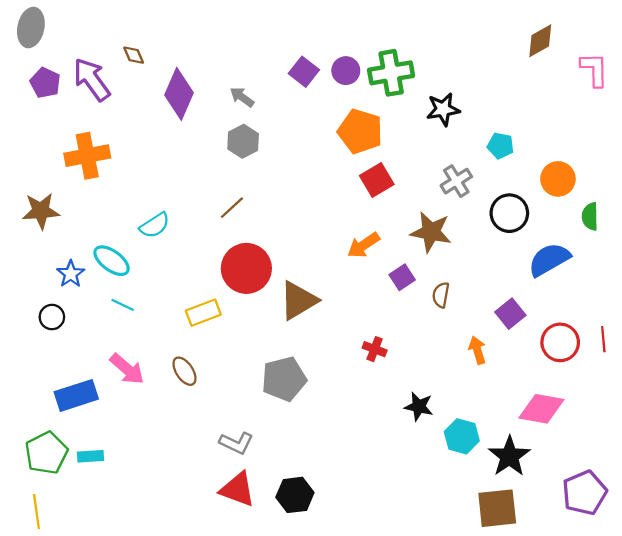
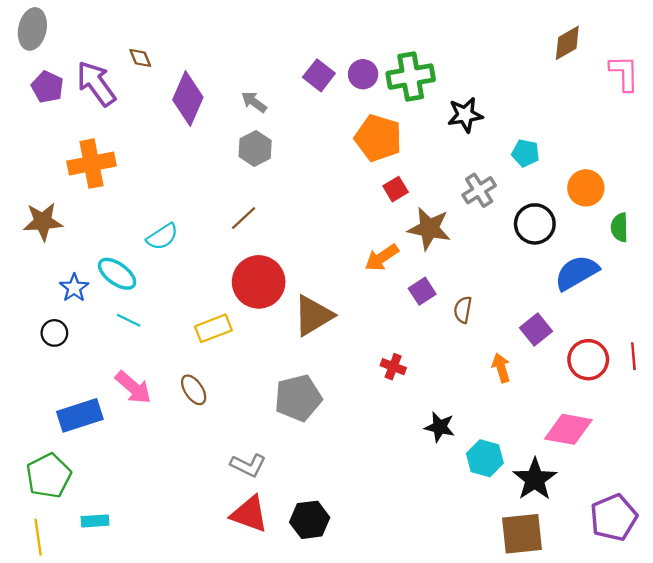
red square: (377, 180) -> (396, 189), size x0.7
brown star: (431, 232) -> (429, 229), moved
cyan rectangle: (91, 456) -> (95, 521), moved

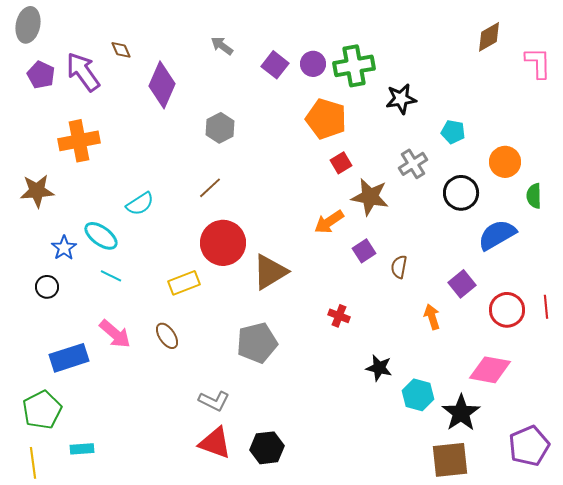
gray arrow: (254, 102) -> (222, 46), moved

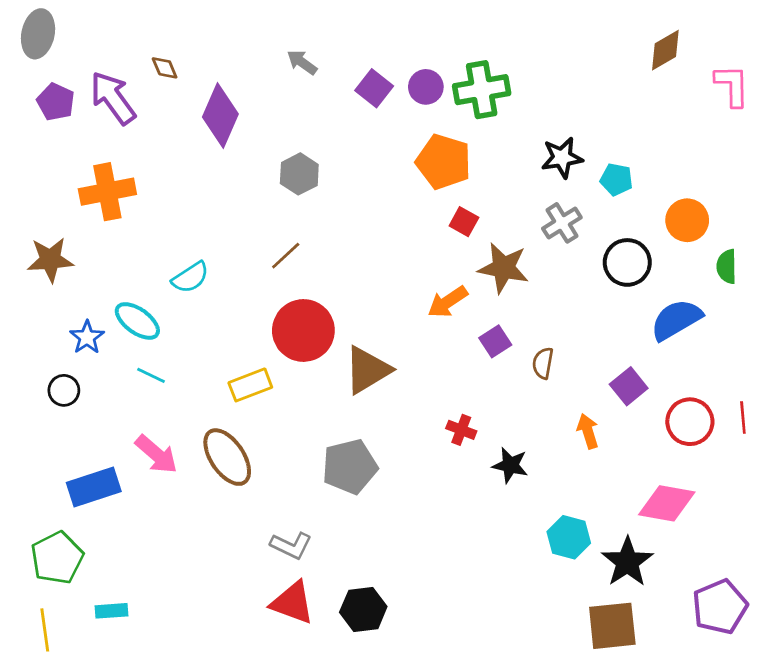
black star: (401, 99) -> (562, 158), moved
red square: (341, 163) -> (464, 222), turned -30
brown ellipse: (167, 336) -> (227, 457), size x1.6
black star: (379, 368) -> (510, 465), moved

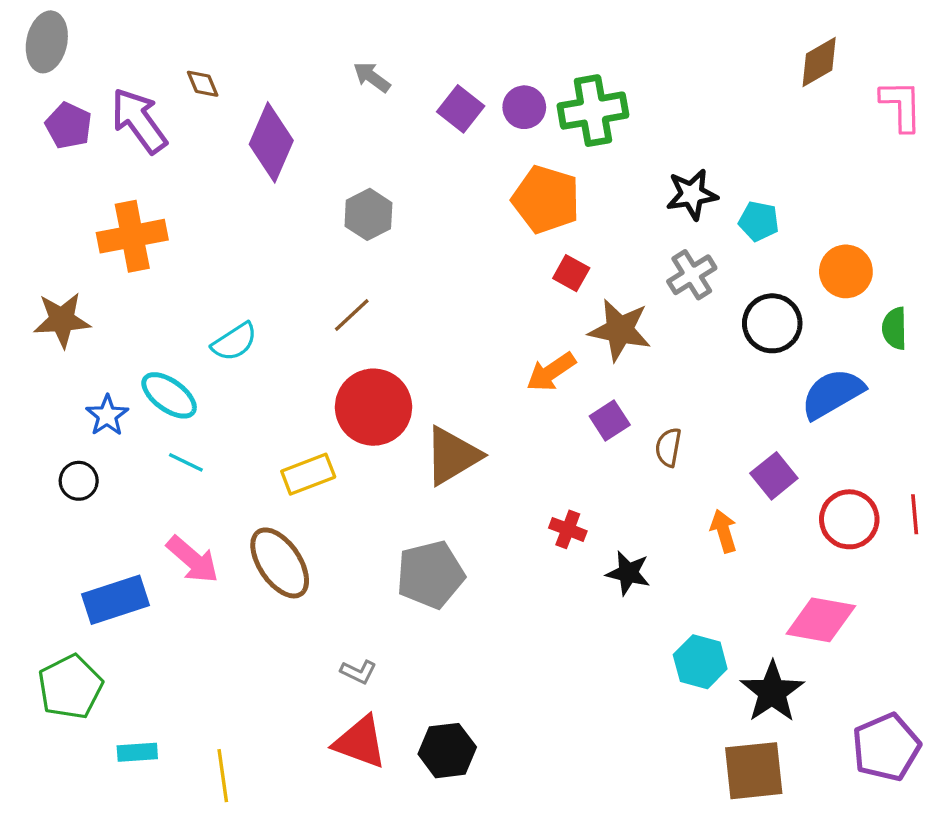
gray L-shape: (291, 546) -> (358, 672), size x0.7
yellow line: (45, 630) -> (223, 776), moved

